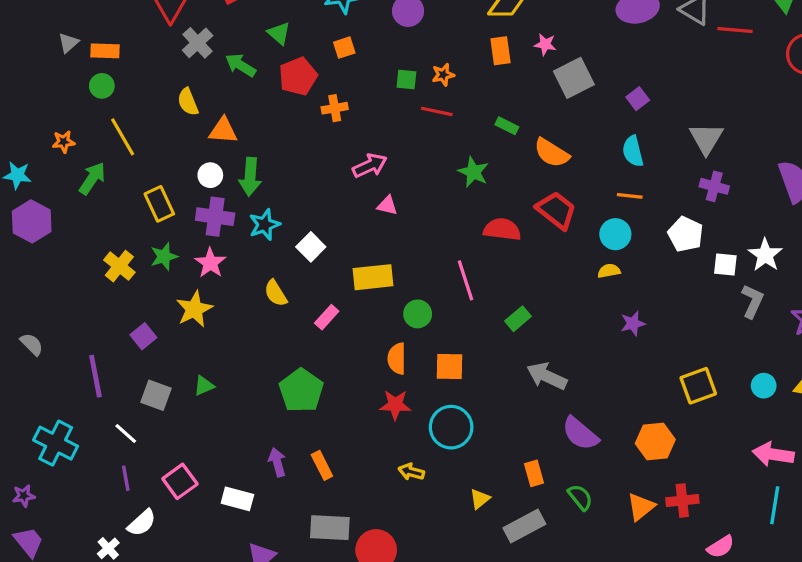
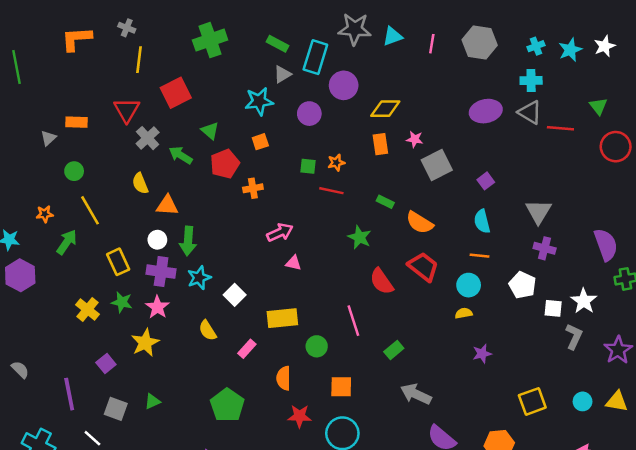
orange rectangle: (105, 51) -> (77, 122), moved
red semicircle: (502, 229) -> (382, 281), turned -132
green star: (164, 257) -> (122, 302), turned 30
orange semicircle: (397, 359) -> (284, 378), moved

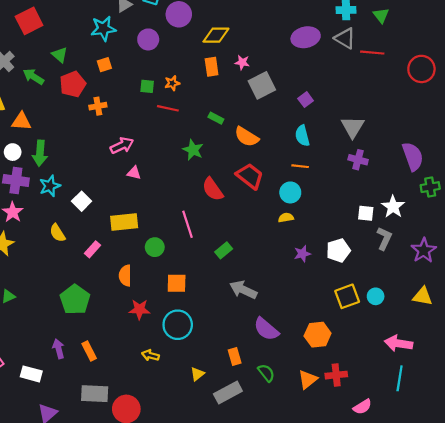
green triangle: (598, 106) -> (381, 15), moved
white pentagon: (522, 285) -> (338, 250), moved, turned 30
cyan circle: (583, 401) -> (376, 296), moved

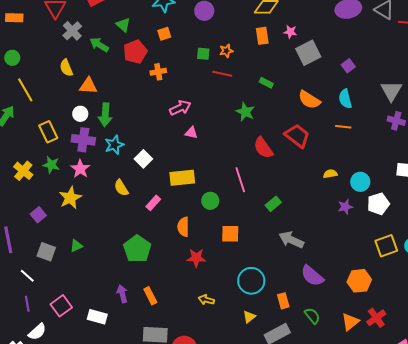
orange semicircle: (247, 137) -> (309, 100), moved
cyan circle: (290, 192) -> (360, 182), moved
cyan circle: (178, 325) -> (251, 281), moved
red cross: (336, 375) -> (376, 318), turned -30

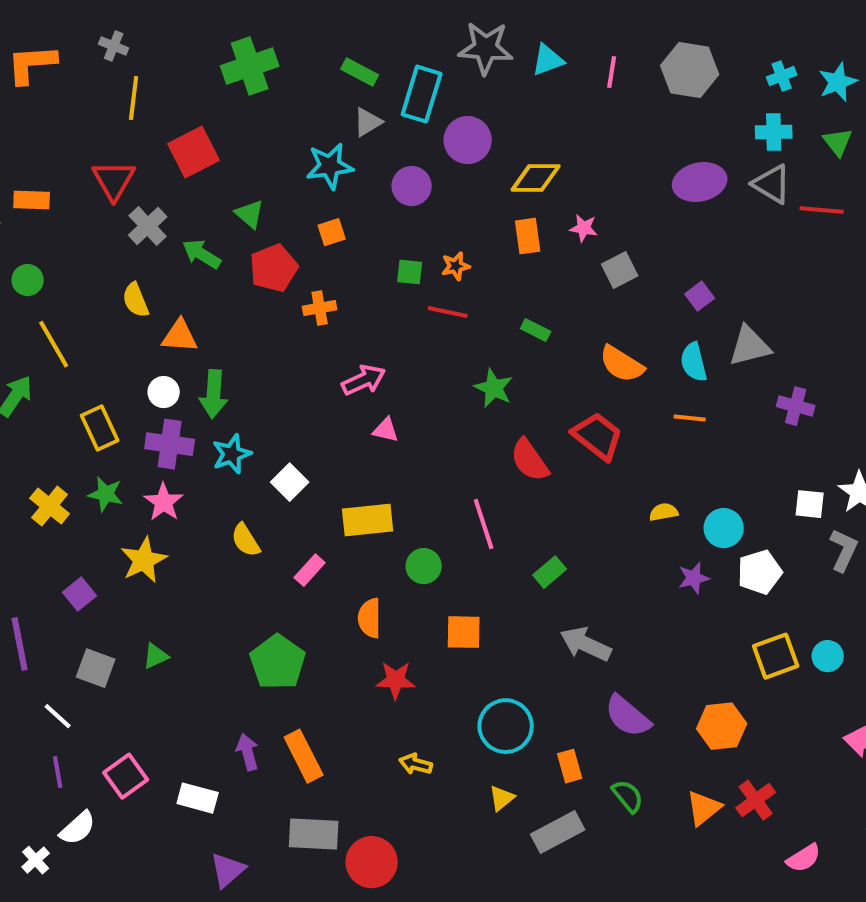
gray square: (308, 53) -> (620, 270), size x0.7
gray triangle: (391, 91) -> (750, 346), moved, turned 45
orange rectangle: (150, 296) -> (304, 756), size x1.4

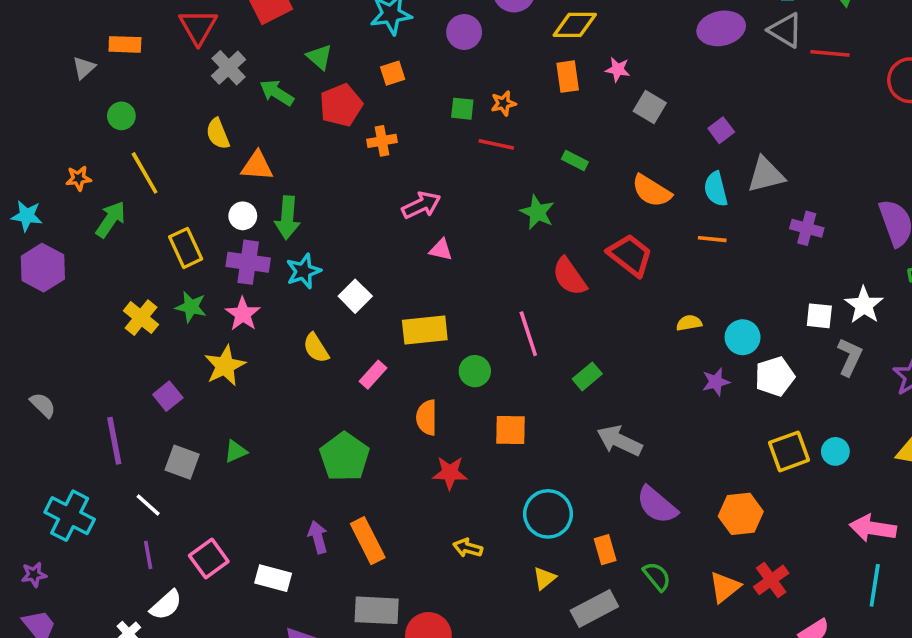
gray square: (620, 270) -> (650, 107), turned -32

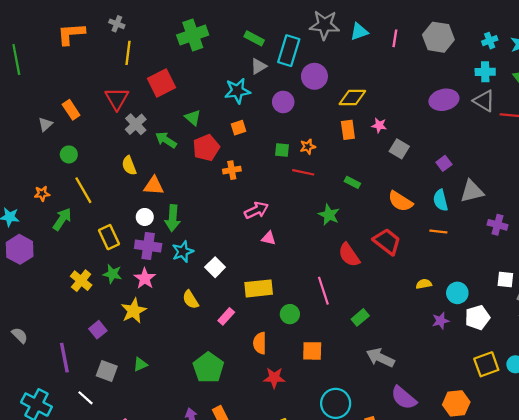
orange rectangle: (125, 44) -> (71, 110), turned 54

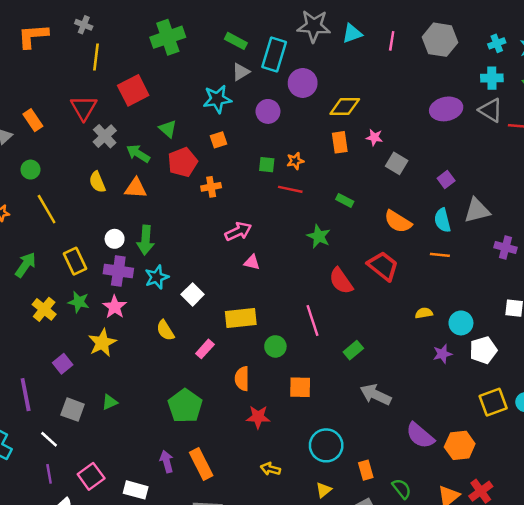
orange triangle: (154, 186) -> (136, 188), moved
green arrow: (62, 219) -> (26, 265), moved
purple semicircle: (404, 398) -> (420, 436), moved

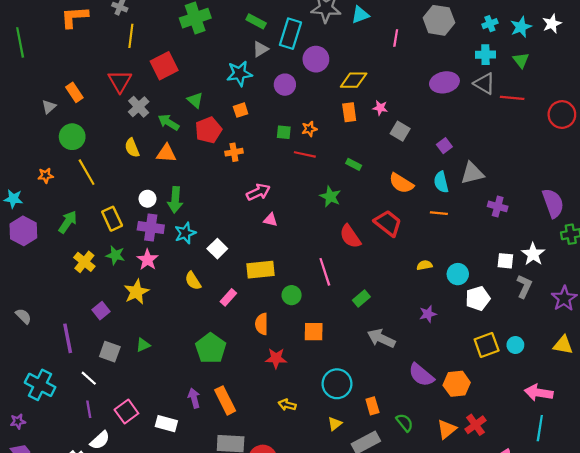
pink line: (392, 41) -> (396, 38), moved
green circle: (30, 170) -> (72, 137), size x1.5
purple star: (442, 354) -> (428, 314), moved

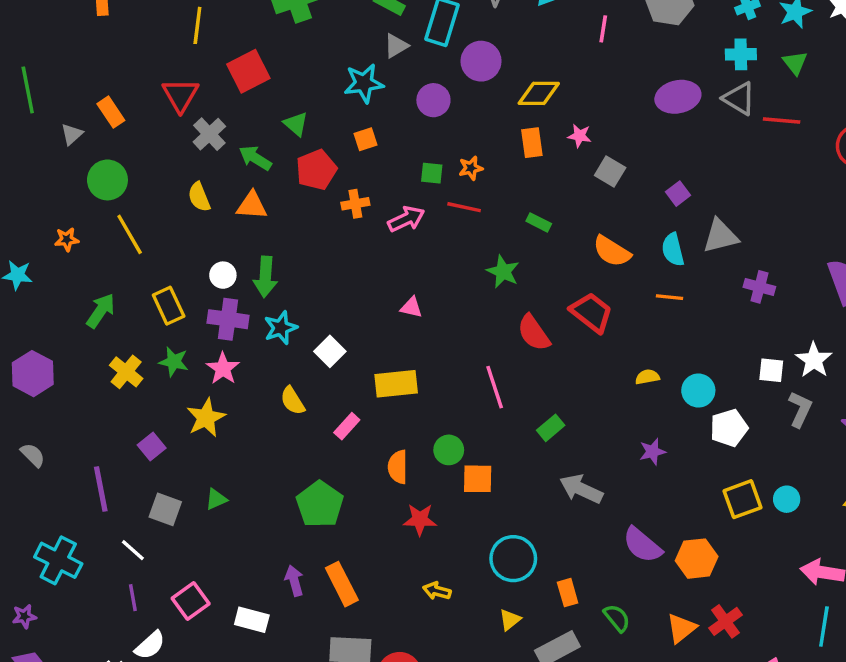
green line: (20, 42) -> (28, 90), moved
pink arrow: (258, 192) -> (406, 219), moved
purple hexagon: (23, 231) -> (33, 374), moved
green circle: (292, 295) -> (449, 450), moved

